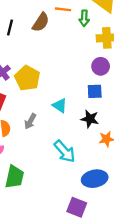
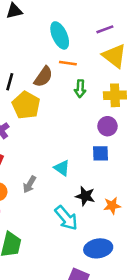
green arrow: (84, 18) -> (80, 89), moved
yellow pentagon: (27, 78) -> (26, 105), moved
black star: (90, 119) -> (85, 196), moved

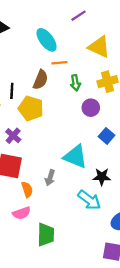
purple line: (105, 29) -> (78, 16), moved
purple circle: (107, 126) -> (91, 108), moved
blue square: (100, 153) -> (107, 136), turned -35
cyan triangle: (62, 168) -> (75, 157), size x1.6

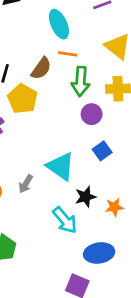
green arrow: (75, 83) -> (81, 81), size x1.5
black star: (102, 177) -> (86, 197), turned -30

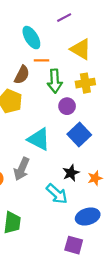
blue square: (102, 151) -> (79, 134), size x1.5
cyan triangle: (61, 166) -> (39, 139), moved
gray arrow: (26, 184) -> (22, 169), size x1.5

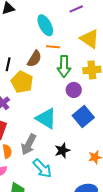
black star: (71, 173) -> (62, 150), moved
cyan arrow: (57, 194) -> (42, 168), moved

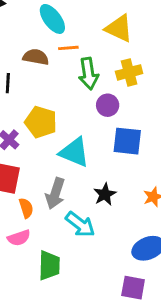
brown semicircle: (34, 59) -> (36, 57), moved, turned -102
yellow pentagon: (22, 82) -> (41, 122), moved
blue square: (83, 117) -> (127, 141), turned -35

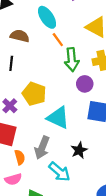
orange line: (68, 48) -> (58, 40), turned 56
brown semicircle: (36, 57) -> (20, 36), moved

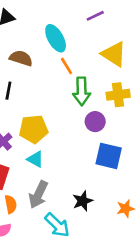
yellow pentagon: (34, 94) -> (34, 129), turned -30
cyan triangle: (58, 118) -> (35, 159), moved, size x0.6

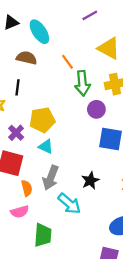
cyan ellipse: (56, 38) -> (39, 32), moved

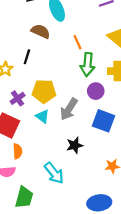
gray arrow: (51, 178) -> (69, 109), moved
black star: (90, 181) -> (75, 145), moved

